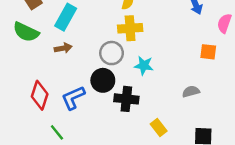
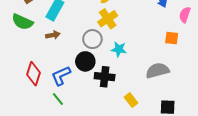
yellow cross: (130, 28) -> (108, 19), turned -30
gray semicircle: (191, 92) -> (157, 71), size x1.6
green line: (57, 132) -> (58, 99), moved

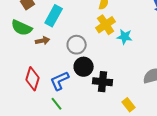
brown arrow: (53, 35) -> (43, 41), moved
gray circle: (92, 39) -> (77, 45), moved
cyan star: (119, 49) -> (125, 37), moved

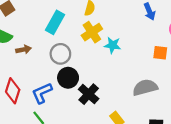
cyan rectangle: (54, 16) -> (55, 22), moved
black cross: (103, 82) -> (89, 94), turned 36

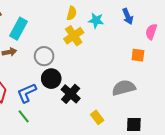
cyan rectangle: (55, 22) -> (19, 29), moved
cyan star: (113, 45) -> (96, 20), moved

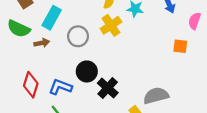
gray circle: (44, 56) -> (78, 36), moved
gray semicircle: (124, 88) -> (156, 96), moved
blue L-shape: (27, 93) -> (60, 87), turned 45

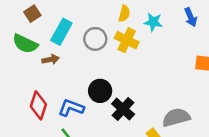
yellow cross: (111, 25) -> (127, 40), turned -30
gray circle: (78, 36) -> (95, 39), moved

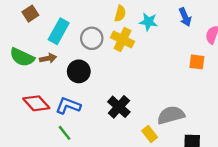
green semicircle: (25, 44) -> (22, 57), moved
black circle: (100, 91) -> (79, 71), moved
red diamond: (38, 105) -> (36, 103), turned -60

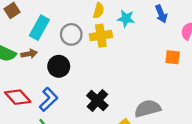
yellow cross: (122, 39) -> (101, 36), turned -35
blue L-shape: (68, 106) -> (48, 99), turned 115

